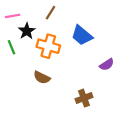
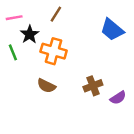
blue trapezoid: (82, 35) -> (112, 30), moved
purple semicircle: (107, 65) -> (118, 98), moved
brown cross: (84, 98) -> (93, 86), moved

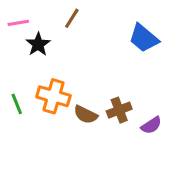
orange cross: (54, 51) -> (53, 96), moved
green line: (13, 52) -> (17, 104), moved
brown semicircle: (46, 86) -> (86, 115), moved

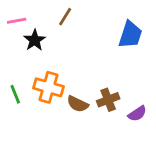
blue trapezoid: (144, 38) -> (130, 35), turned -112

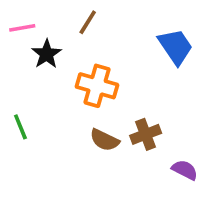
blue trapezoid: (130, 35) -> (175, 47), turned -52
orange cross: (49, 87) -> (97, 86), moved
purple semicircle: (137, 114) -> (185, 170), moved, turned -120

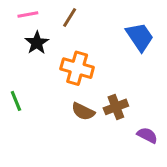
pink line: (22, 28) -> (28, 14), moved

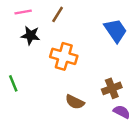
black star: (37, 43) -> (30, 35), turned -30
brown cross: (116, 107) -> (112, 88), moved
brown semicircle: (83, 111) -> (75, 102), moved

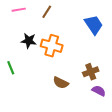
black star: (30, 35) -> (29, 41), moved

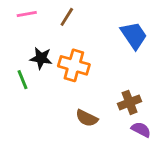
green line: (11, 68) -> (23, 80), moved

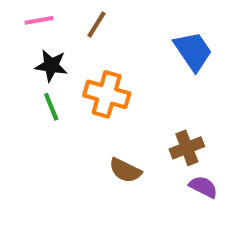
black star: (41, 58) -> (51, 66), moved
green line: (23, 80) -> (51, 107), moved

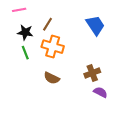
brown line: (96, 25) -> (48, 24), moved
brown semicircle: (125, 170) -> (52, 78), moved

